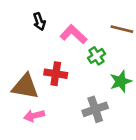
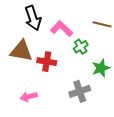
black arrow: (39, 22) -> (33, 18), size x1.6
brown triangle: (25, 86) -> (21, 51), moved

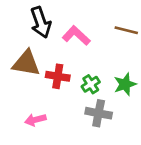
green cross: (81, 47) -> (91, 84), moved
gray cross: (80, 91) -> (99, 113), turned 30

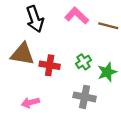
pink L-shape: (76, 36) -> (77, 16), moved
green cross: (91, 84) -> (83, 62), moved

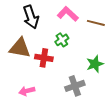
green cross: (83, 62) -> (62, 40), moved
gray cross: (85, 97) -> (75, 86), turned -30

